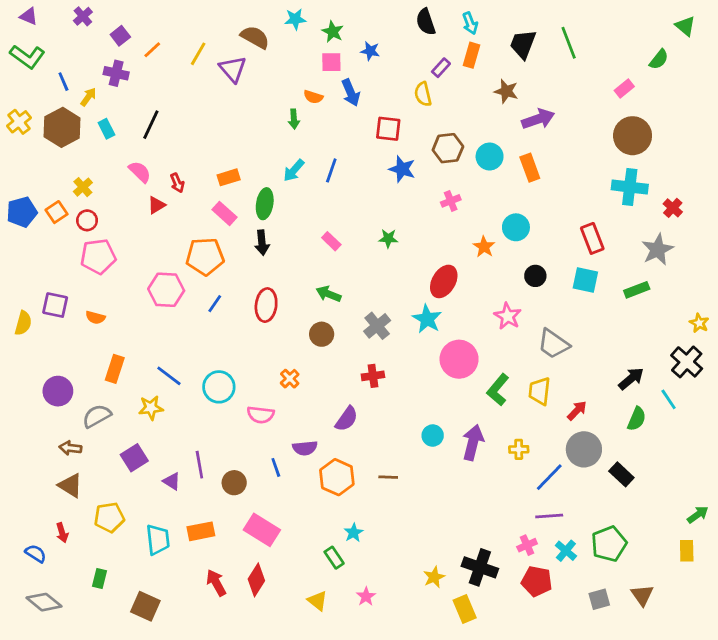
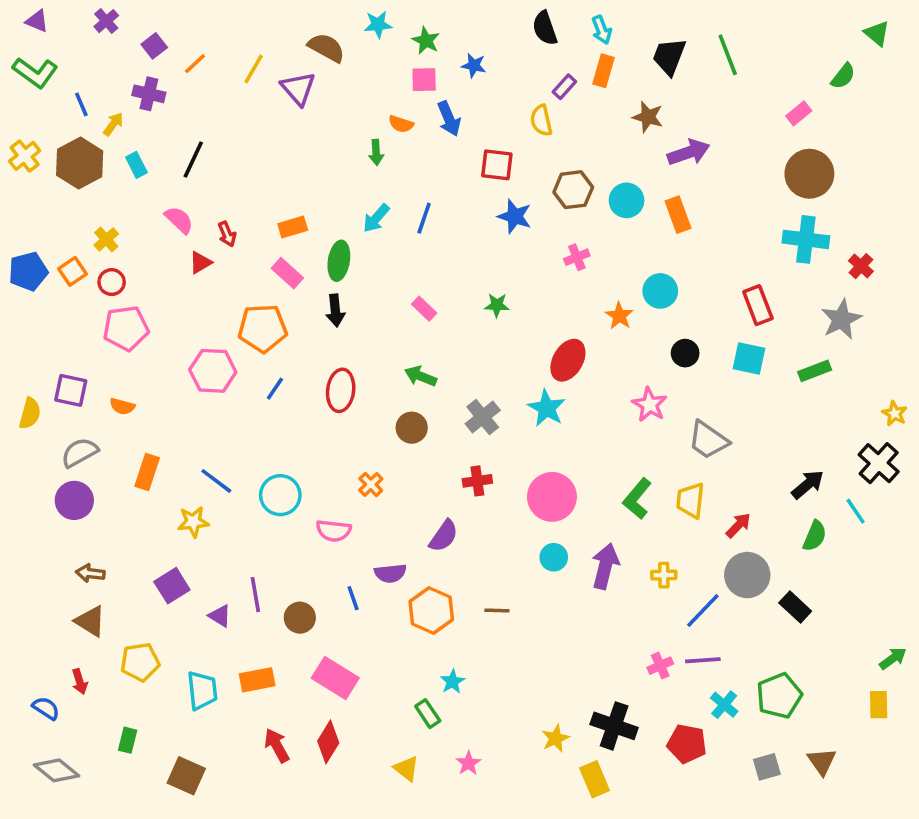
pink circle: (459, 359) -> (552, 497), moved
gray semicircle: (97, 416) -> (80, 453), moved
pink cross: (527, 545) -> (660, 666), moved

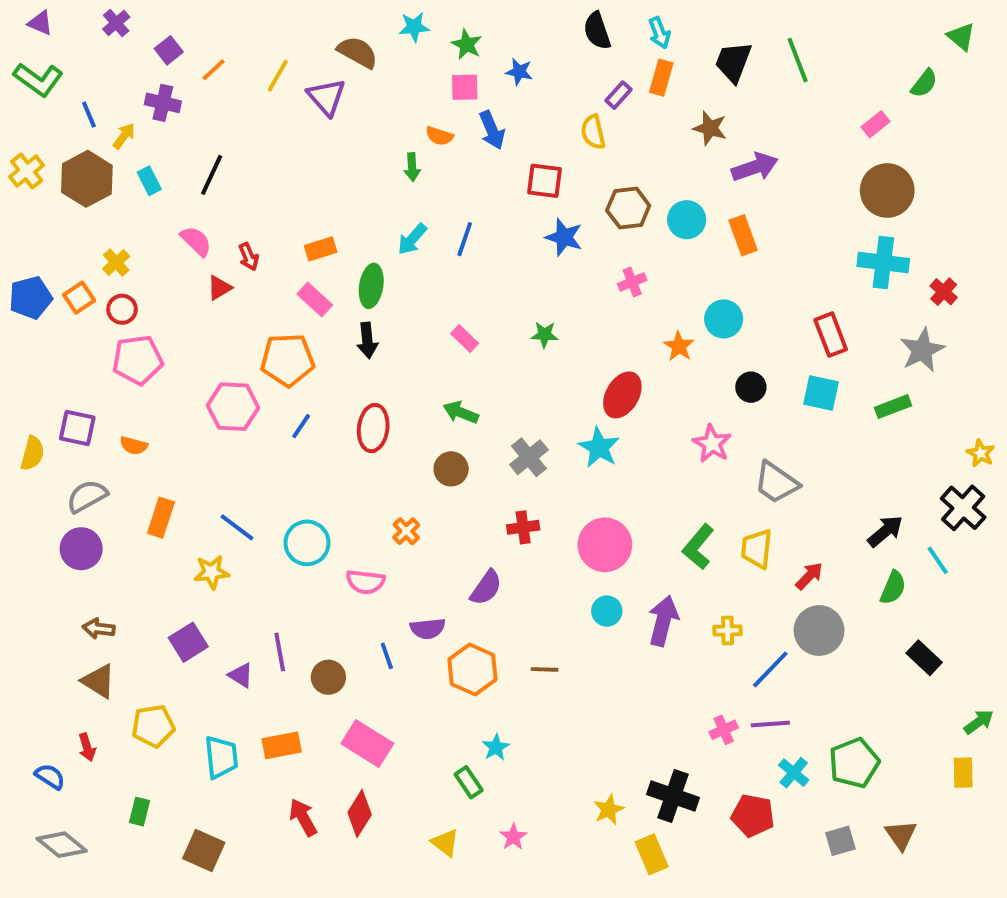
black rectangle: (795, 607) -> (924, 658), moved

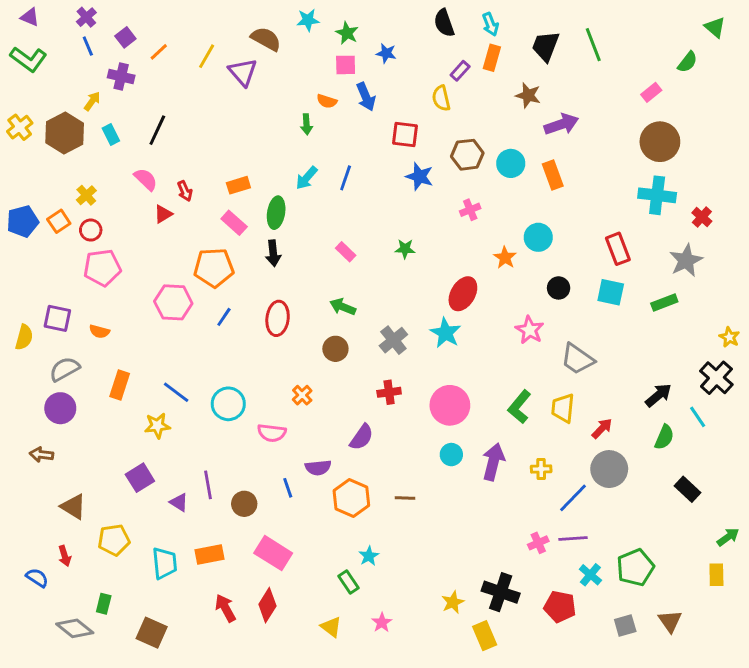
blue line: (89, 115) -> (88, 46), moved
brown arrow: (99, 629) -> (41, 455), moved
gray diamond: (62, 845) -> (75, 628), moved

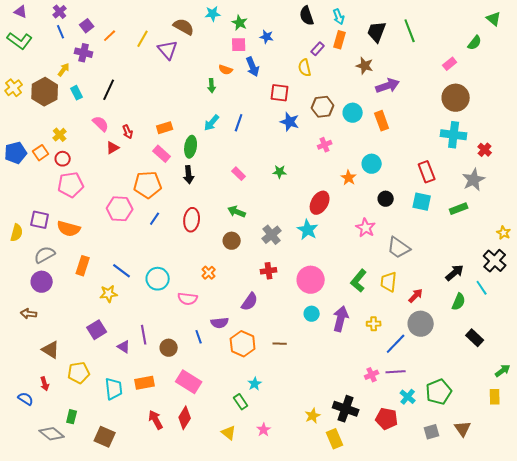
orange semicircle: (99, 331) -> (69, 229), size x1.6

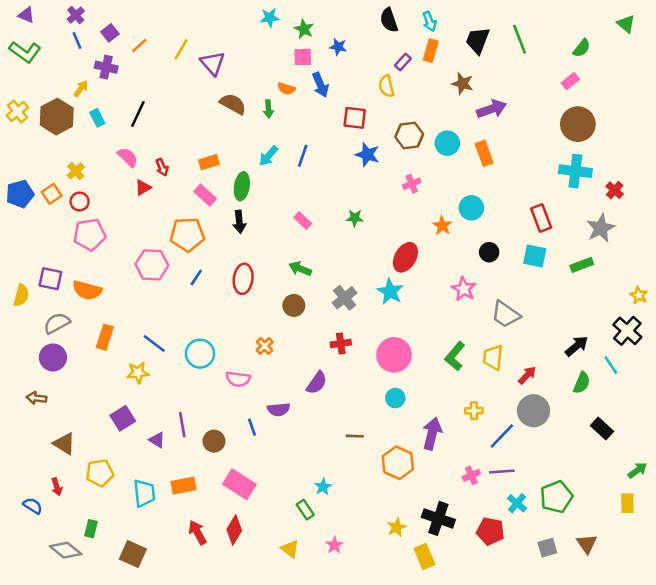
brown semicircle: (184, 27) -> (233, 104), moved
green semicircle: (475, 43) -> (582, 48), moved
purple arrow: (341, 319) -> (432, 434), moved
orange hexagon: (243, 344) -> (398, 463), moved

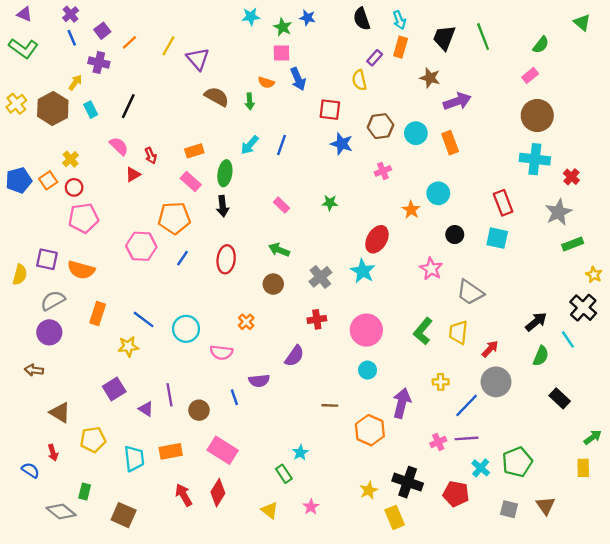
blue star: (338, 47) -> (307, 18), moved
green rectangle: (582, 265) -> (573, 244), moved
gray square: (547, 548) -> (509, 509), turned 30

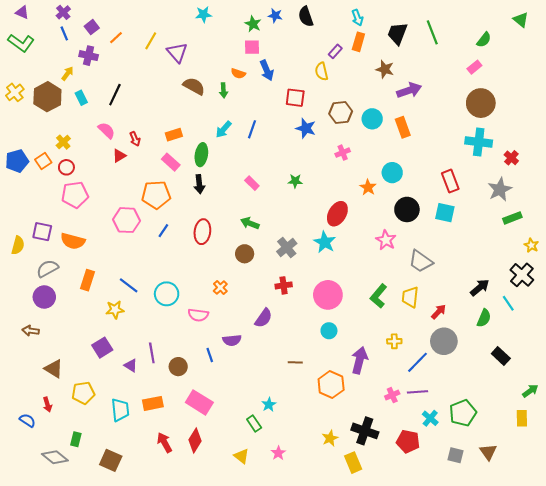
cyan star: (251, 17) -> (203, 14), moved
black semicircle: (362, 19) -> (306, 17), moved
black circle: (455, 235) -> (407, 209), size x1.5

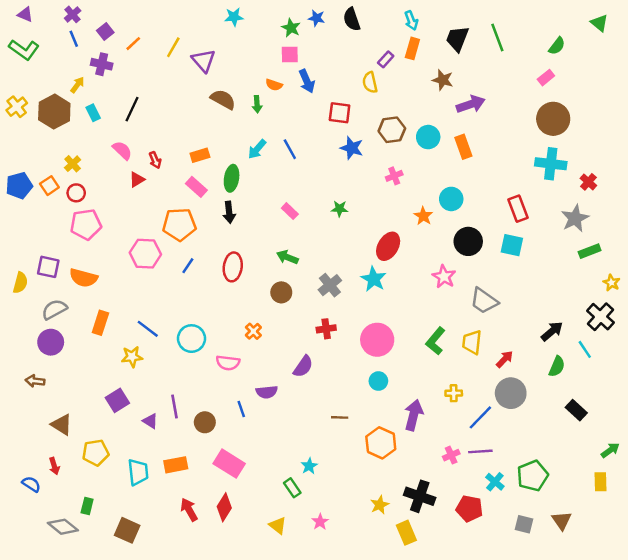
blue line: (252, 129) -> (290, 149), turned -48

